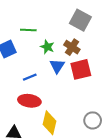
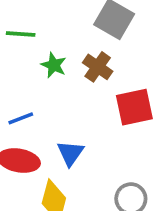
blue triangle: (57, 66) -> (70, 153), moved
red square: (81, 69) -> (134, 107), moved

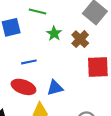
blue triangle: (70, 153) -> (55, 88), turned 30

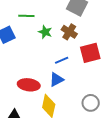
blue line: (29, 62) -> (62, 60), moved

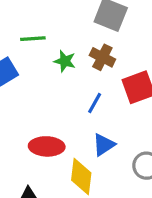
blue line: (62, 60) -> (95, 103), turned -32
blue triangle: (56, 79) -> (104, 145), moved

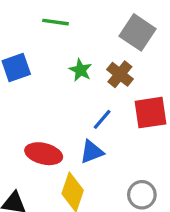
green line: (33, 39) -> (55, 22), moved
blue triangle: (104, 145) -> (92, 152), moved

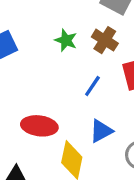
blue triangle: (92, 152) -> (101, 131), moved

